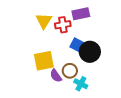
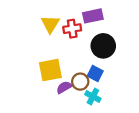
blue square: (77, 45) -> (95, 73), moved
black circle: (90, 52) -> (103, 46), moved
purple semicircle: (56, 76) -> (64, 87), turned 96

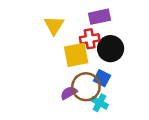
red cross: (72, 29) -> (90, 39), moved
yellow square: (50, 70) -> (76, 55), moved
brown circle: (80, 82) -> (86, 87), size x1.5

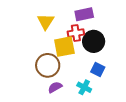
blue square: (102, 78) -> (98, 70), moved
brown circle: (86, 87) -> (48, 65), moved
purple semicircle: (69, 93) -> (55, 87), moved

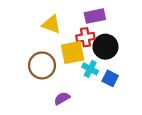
yellow triangle: (46, 22) -> (51, 24), turned -42
brown circle: (48, 65) -> (42, 65), moved
cyan cross: (84, 87) -> (90, 69), moved

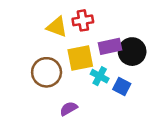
purple rectangle: (95, 16) -> (110, 46), moved
red cross: (85, 37) -> (83, 20), moved
black circle: (105, 47) -> (132, 52), moved

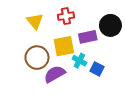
yellow triangle: (57, 27) -> (35, 21), moved, turned 30
black circle: (132, 52) -> (110, 25), moved
purple semicircle: (69, 109) -> (55, 74), moved, size x1.5

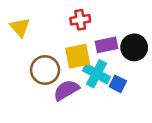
yellow triangle: (35, 21) -> (20, 27), moved
black circle: (110, 25) -> (134, 47), moved
cyan cross: (79, 61) -> (97, 74), size x1.5

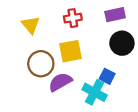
yellow triangle: (20, 27) -> (31, 25), moved
purple rectangle: (107, 45) -> (115, 15), moved
cyan cross: (97, 74) -> (95, 92), moved

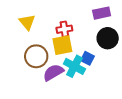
red cross: (73, 18) -> (64, 29), moved
blue square: (107, 76) -> (87, 58), moved
cyan cross: (95, 92) -> (74, 66), moved

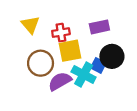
purple rectangle: (102, 13) -> (99, 27), moved
red cross: (64, 29) -> (61, 33), moved
black circle: (108, 38) -> (112, 56), moved

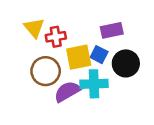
red cross: (61, 33) -> (56, 37), moved
blue square: (98, 65) -> (99, 55), moved
cyan cross: (84, 75) -> (94, 84), turned -30

